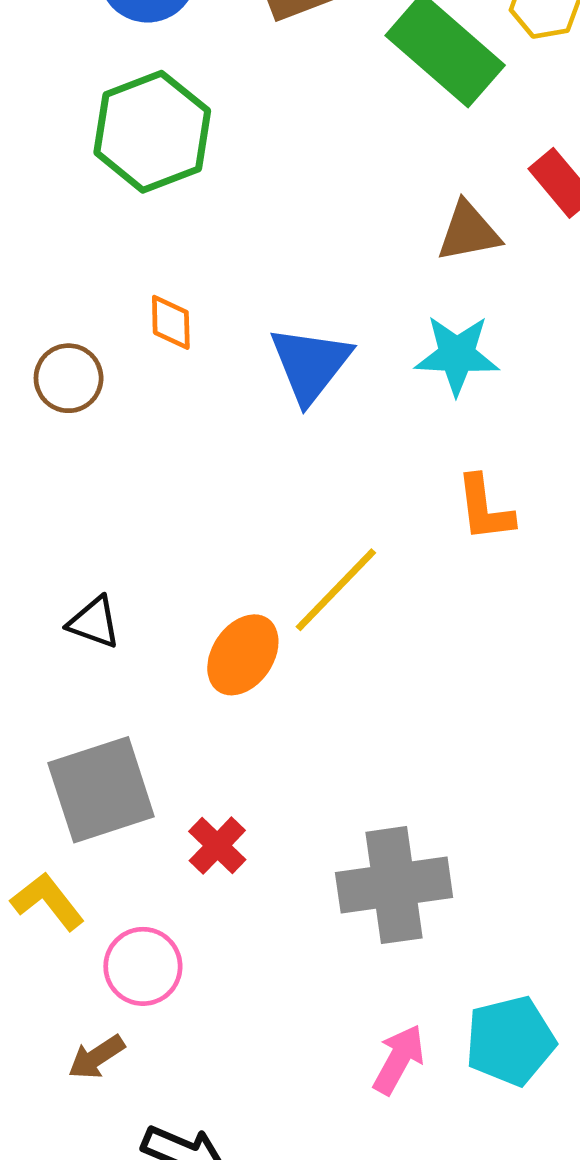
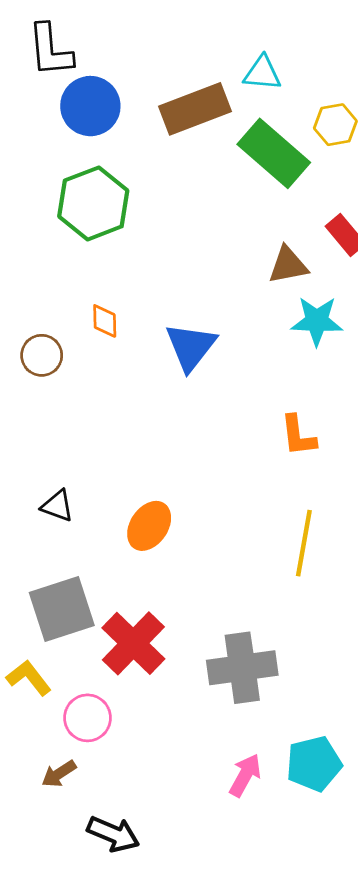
cyan star: (457, 355) -> (317, 321), moved
yellow line: (336, 590) -> (304, 543), moved, turned -34
red cross: (217, 846) -> (133, 643), size x1.8

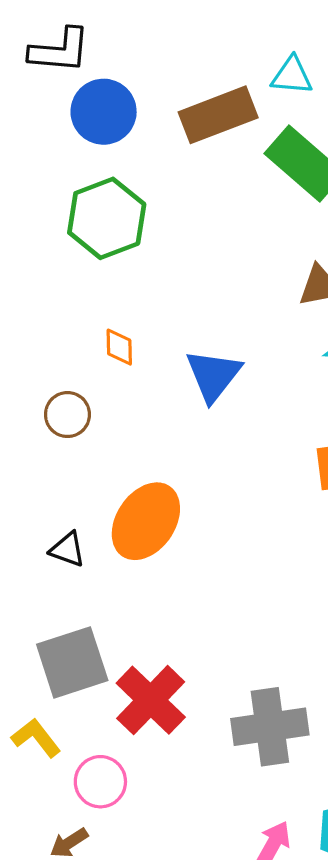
black L-shape: (50, 50) -> (60, 50), turned -80
brown circle: (42, 355) -> (67, 415), moved
orange ellipse: (149, 526) -> (146, 521), moved, size x1.4

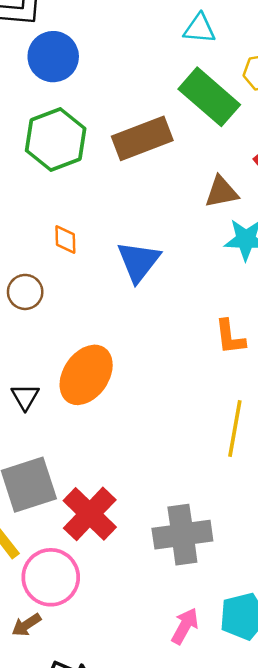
brown rectangle: (218, 115) -> (142, 138), moved
black triangle: (67, 549) -> (25, 397), turned 40
pink circle: (100, 782) -> (51, 577), size x1.4

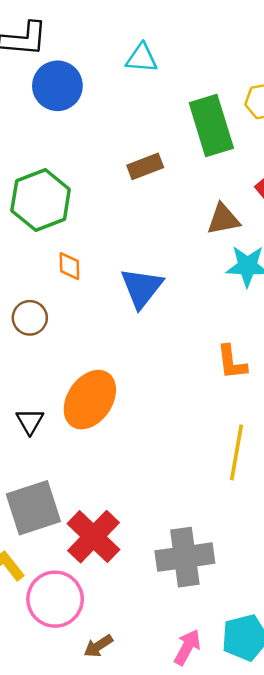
cyan triangle: (200, 29) -> (142, 58), moved
green rectangle: (209, 97) -> (211, 125), turned 32
brown rectangle: (142, 138) -> (145, 166), size x0.6
green hexagon: (56, 140) -> (41, 200), moved
brown arrow: (26, 625) -> (98, 646), moved

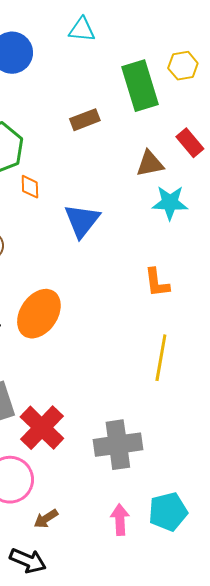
orange diamond: (69, 266) -> (30, 187), moved
pink arrow: (187, 647) -> (120, 520), turned -32

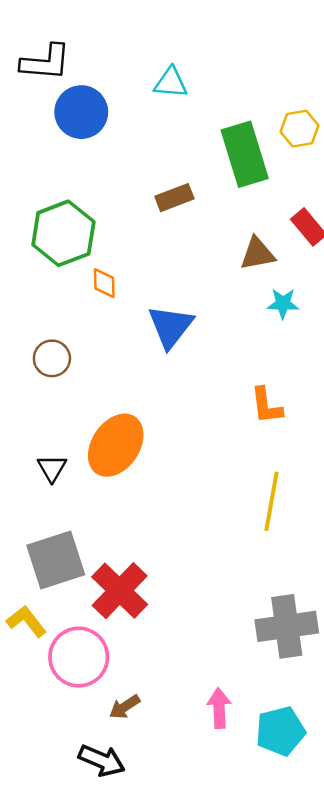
cyan star: (170, 203) -> (283, 304), size x0.7
gray cross: (118, 445) -> (287, 626), moved
cyan pentagon: (168, 512) -> (280, 731), moved

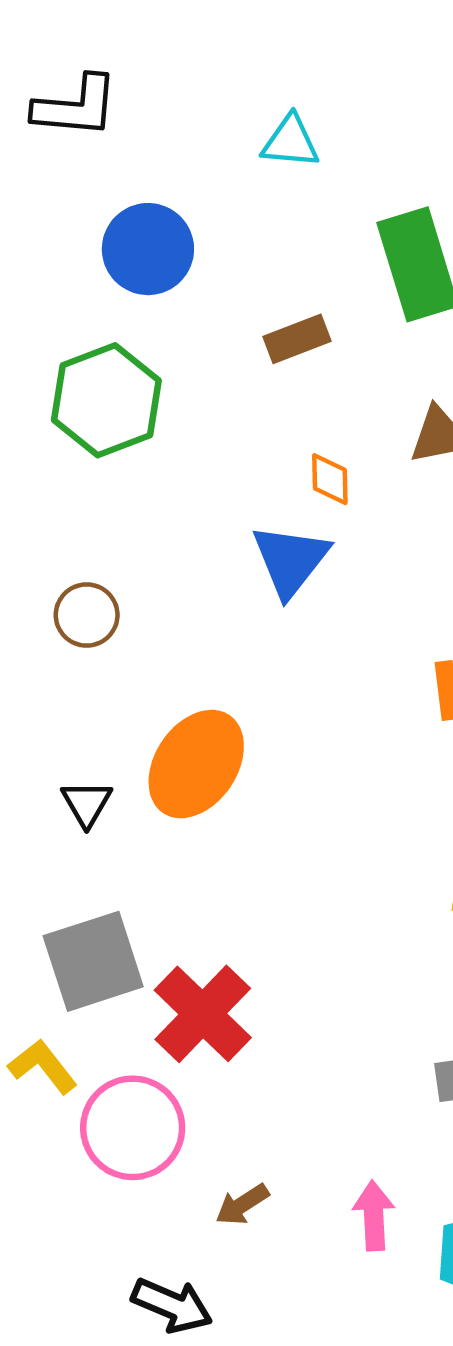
blue circle: (81, 112) -> (148, 249), moved
orange diamond: (104, 283) -> (330, 479), moved
brown arrow: (125, 707) -> (242, 1205), moved

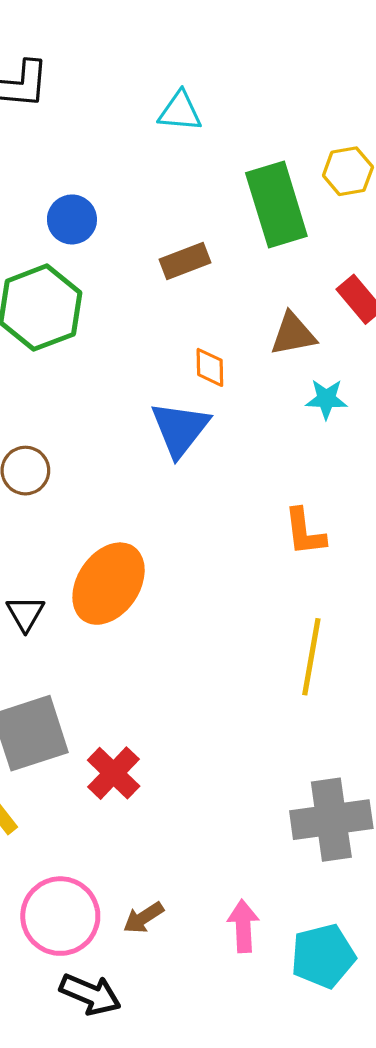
blue circle: (148, 249) -> (72, 219), moved, size x0.7
red cross: (203, 1014) -> (114, 773), size x0.7
pink circle: (133, 1128) -> (60, 916), moved

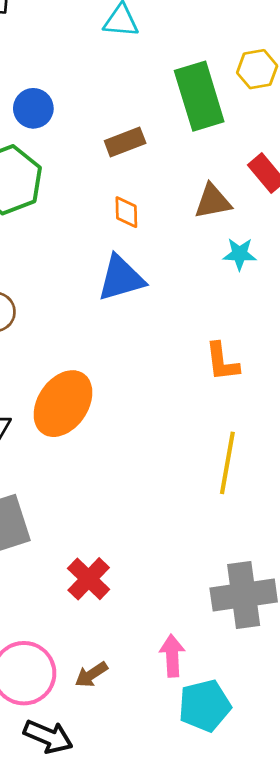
orange diamond: (210, 367) -> (126, 212), moved
blue triangle: (180, 429) -> (121, 278), turned 36
red cross: (114, 773) -> (89, 579), moved
pink arrow: (243, 926) -> (172, 656), moved
cyan pentagon: (323, 956) -> (205, 706), moved

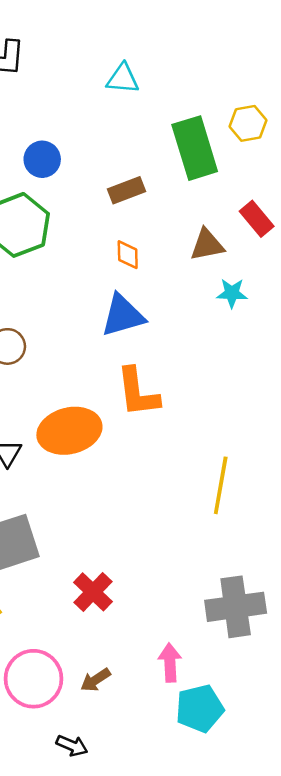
orange L-shape: (222, 362) -> (138, 392), moved, size x1.4
orange ellipse: (63, 404) -> (69, 431), turned 42
black arrow: (48, 737) -> (72, 746), moved, size x0.7

